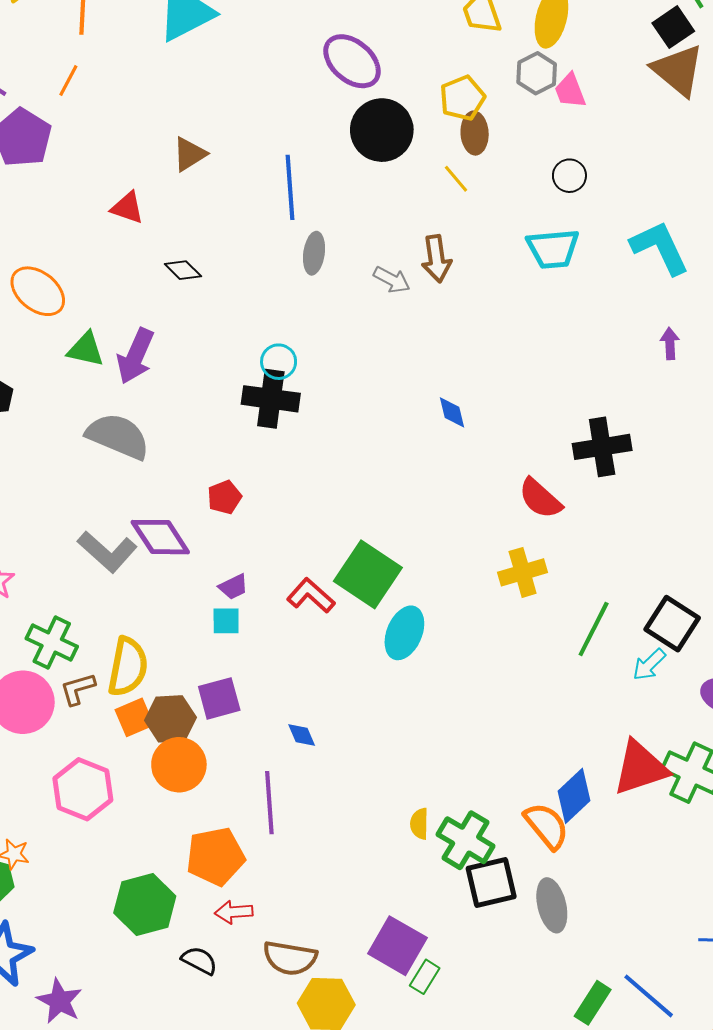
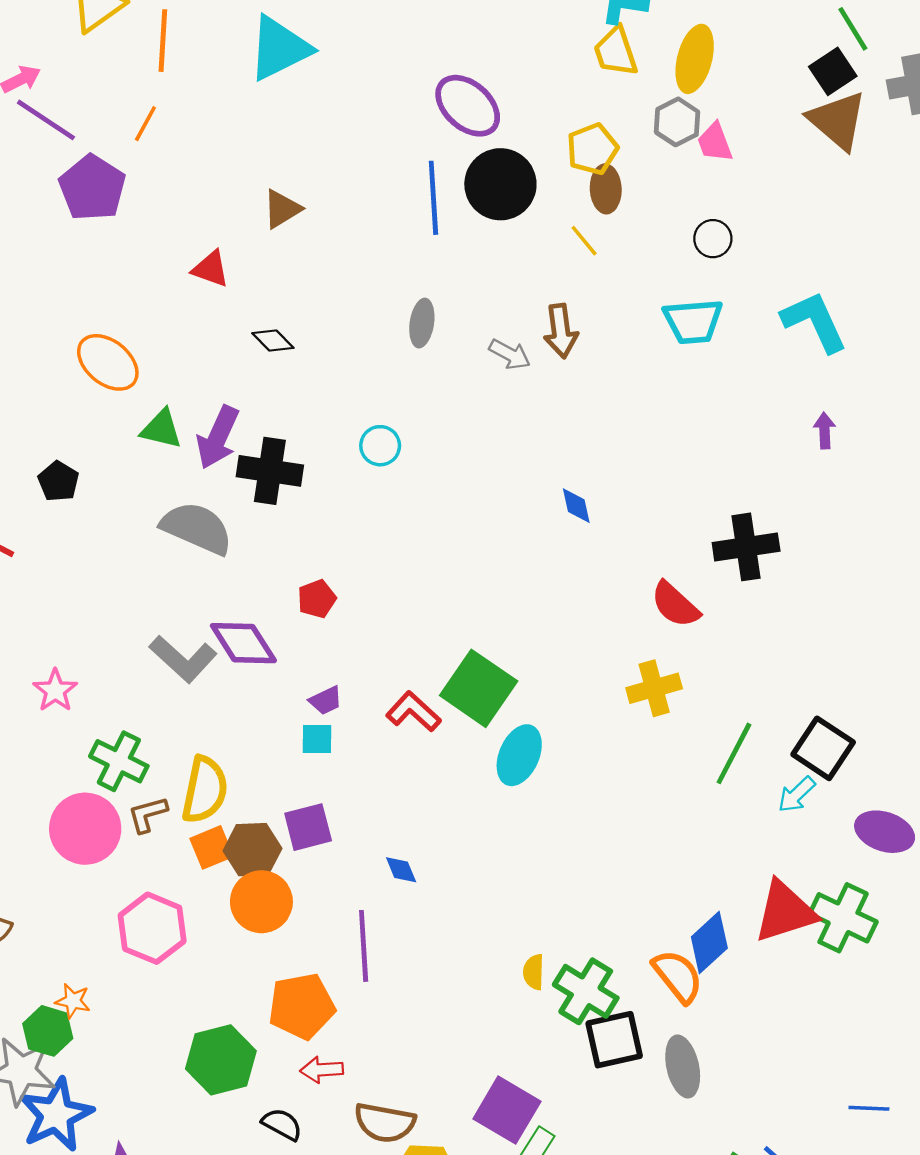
blue line: (290, 187) -> (433, 198), moved
black cross: (271, 399) -> (270, 471), moved

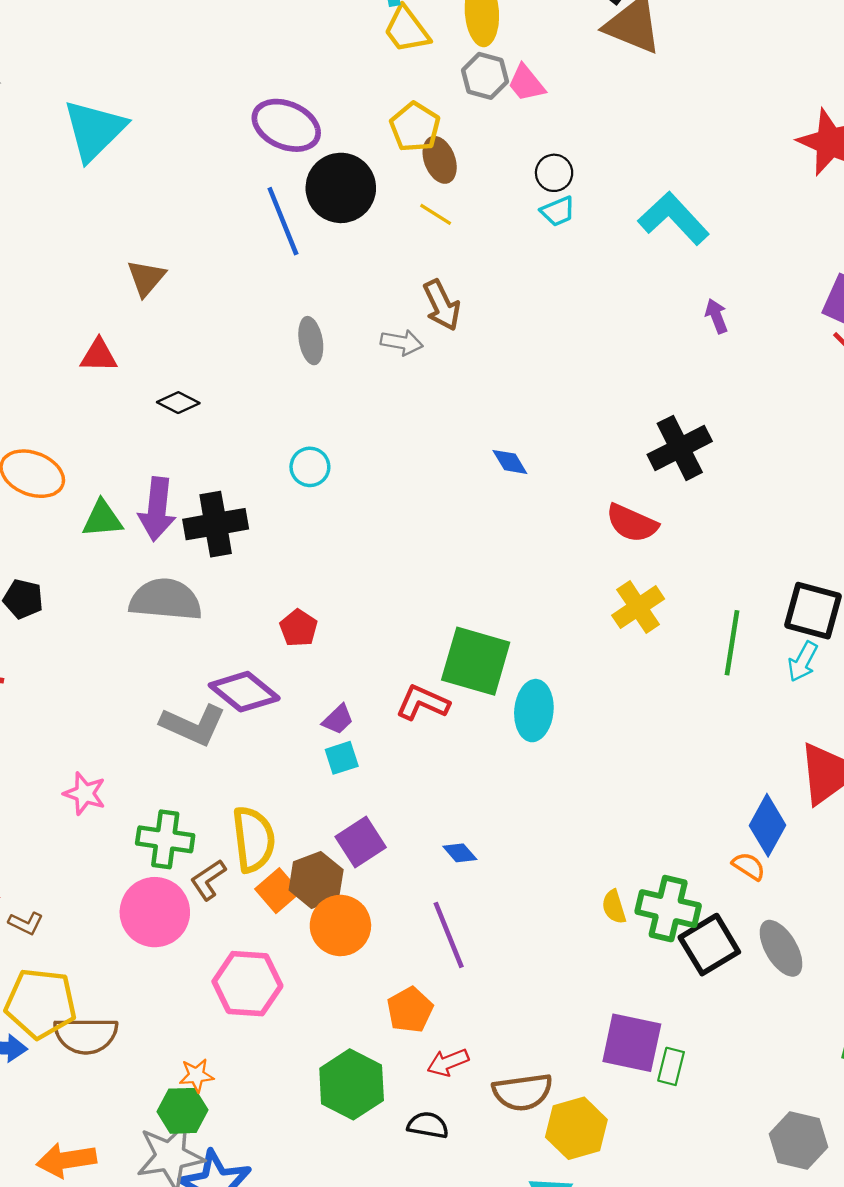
cyan trapezoid: (693, 321) -> (558, 211), moved, size x0.6
orange semicircle: (678, 976) -> (749, 866), size x0.6
orange pentagon: (302, 1006) -> (410, 1010), size x0.7

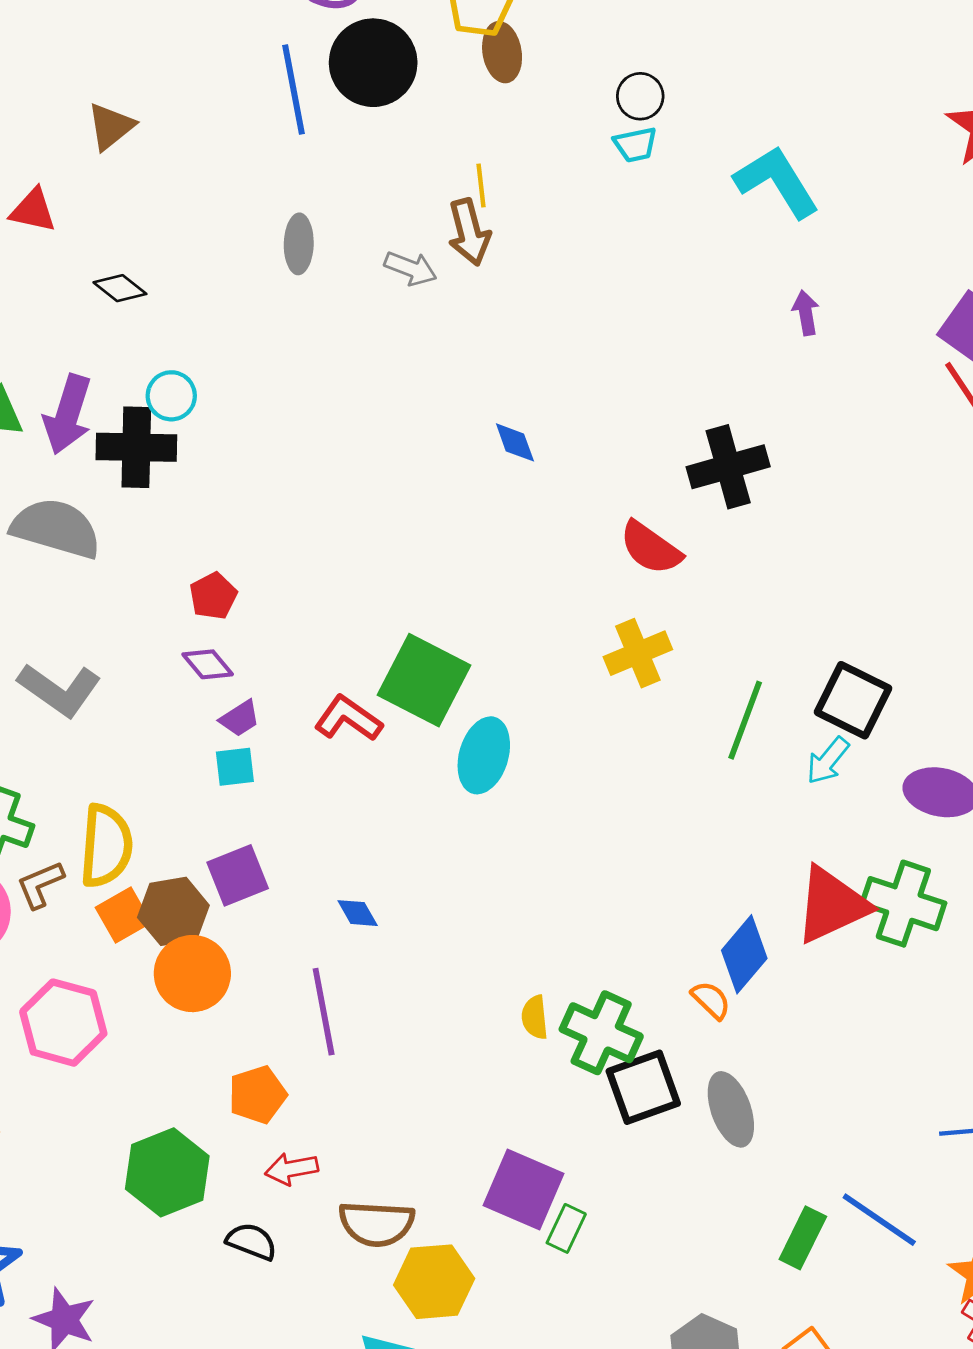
yellow line: (436, 214) -> (481, 186), moved, turned 40
cyan circle: (310, 467) -> (171, 396), moved
purple diamond: (244, 692) -> (208, 664), moved, size x0.6

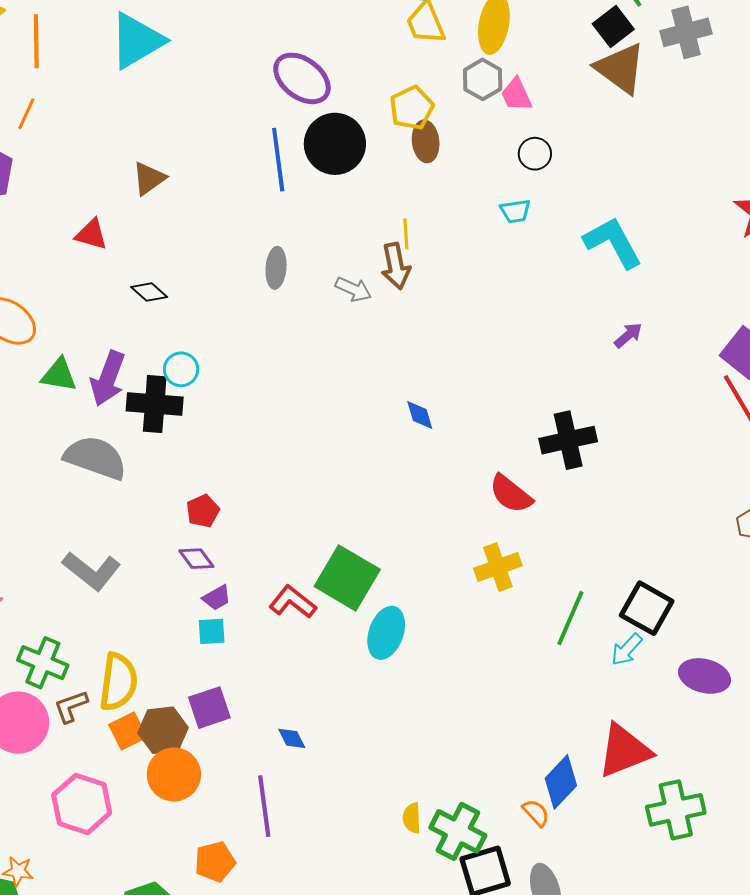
black circle: (640, 96) -> (535, 154), moved
purple arrow: (806, 313) -> (628, 335), turned 56
green cross: (903, 904) -> (676, 810), moved, turned -34

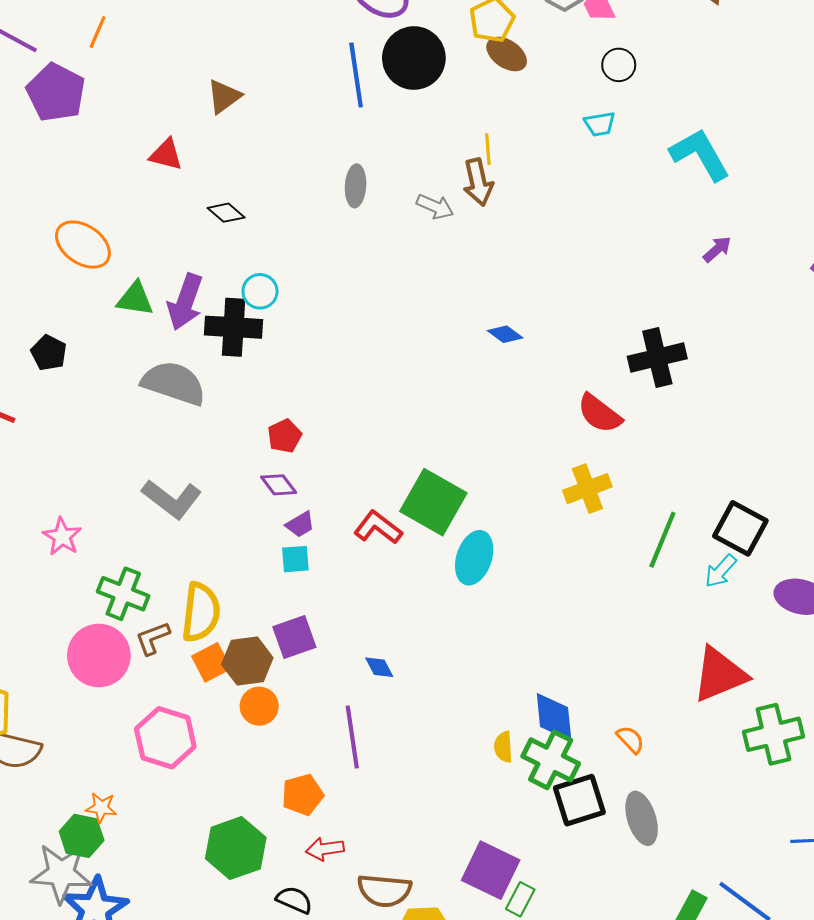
brown ellipse: (426, 141) -> (507, 54), turned -48
blue diamond: (420, 415) -> (505, 334), turned -36
orange circle: (174, 774) -> (259, 706), size x0.7
blue diamond: (561, 782) -> (554, 717), moved, turned -48

